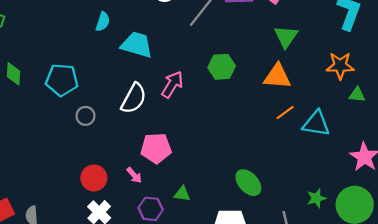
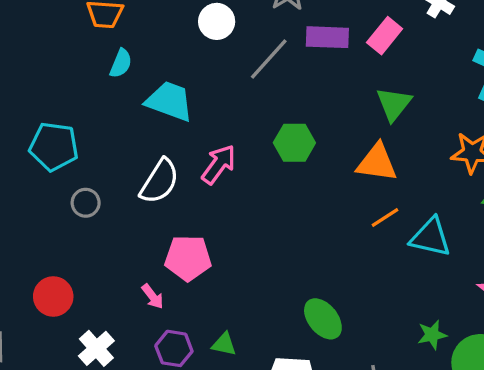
red circle: (94, 178) -> (53, 296), moved
green triangle: (182, 194) -> (224, 344), moved
green star: (316, 198) -> (432, 335), moved

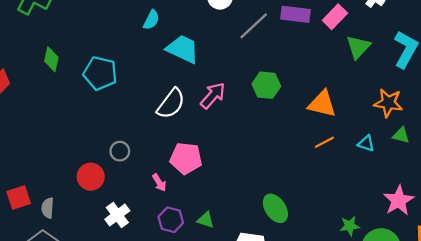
green triangle: (394, 104) -> (358, 47), moved
gray circle: (86, 203) -> (120, 151), moved
cyan triangle: (430, 237) -> (366, 143), moved, size x0.6

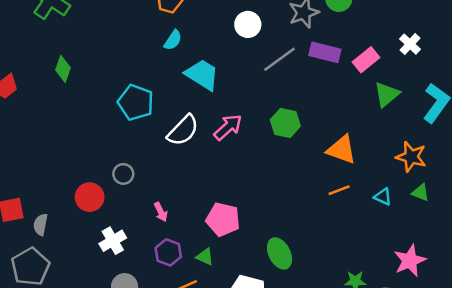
cyan pentagon: (100, 73) -> (136, 102), moved
pink pentagon: (186, 158) -> (223, 219), moved

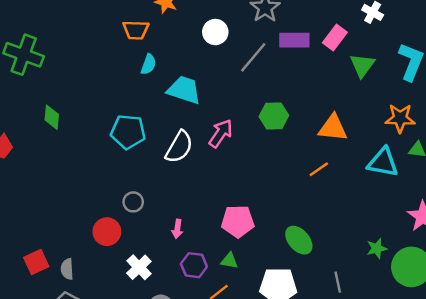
orange line: (339, 190) -> (319, 169), moved
cyan triangle: (383, 197) -> (383, 162), size x1.8
pink arrow: (161, 212) -> (177, 229), turned 48

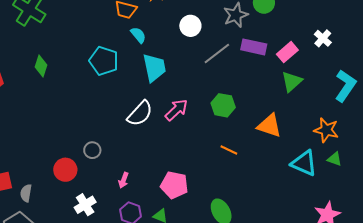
cyan semicircle: (148, 64) -> (138, 35), moved, turned -72
green triangle: (362, 65) -> (292, 82), moved
cyan trapezoid: (184, 90) -> (154, 68), turned 48
cyan pentagon: (128, 132) -> (104, 61), moved
orange line: (319, 169) -> (229, 150), moved, turned 48

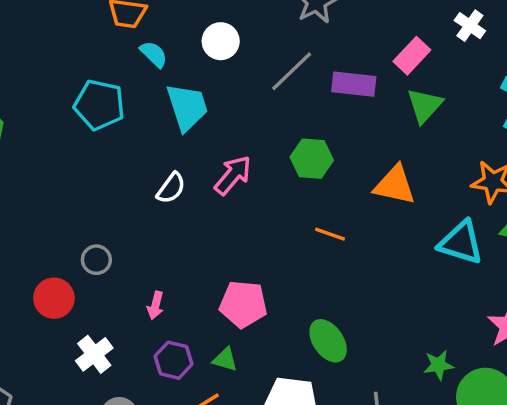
white circle: (190, 26) -> (221, 41), moved
purple rectangle: (254, 47) -> (354, 84), moved
white semicircle: (140, 113) -> (171, 188), size x0.7

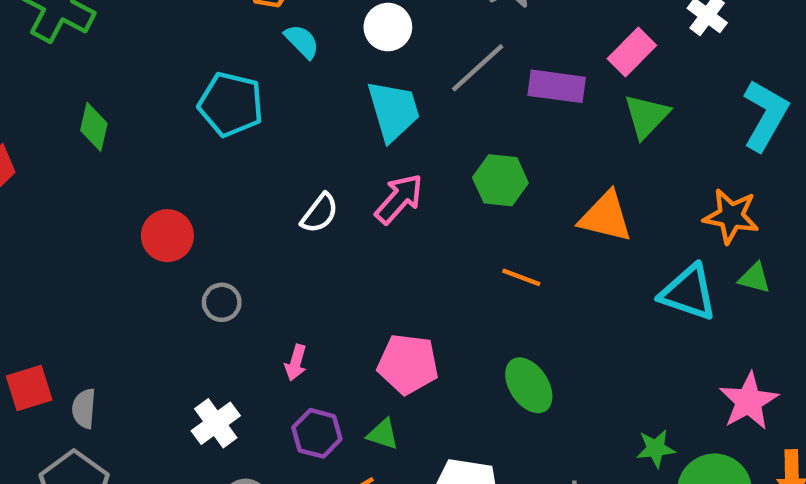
cyan trapezoid: (187, 107) -> (393, 111), moved
red circle: (54, 298) -> (167, 236), moved
green ellipse: (328, 341) -> (529, 385), moved

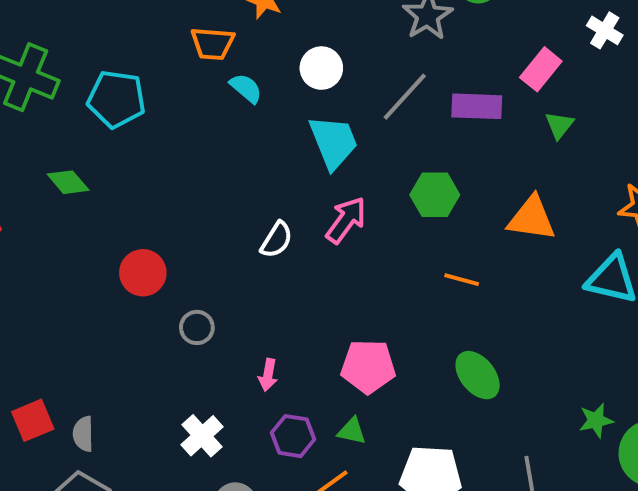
cyan pentagon: (231, 104) -> (116, 99), moved
green triangle: (647, 116) -> (559, 125), size x0.7
green diamond: (94, 127) -> (68, 182), turned -48

